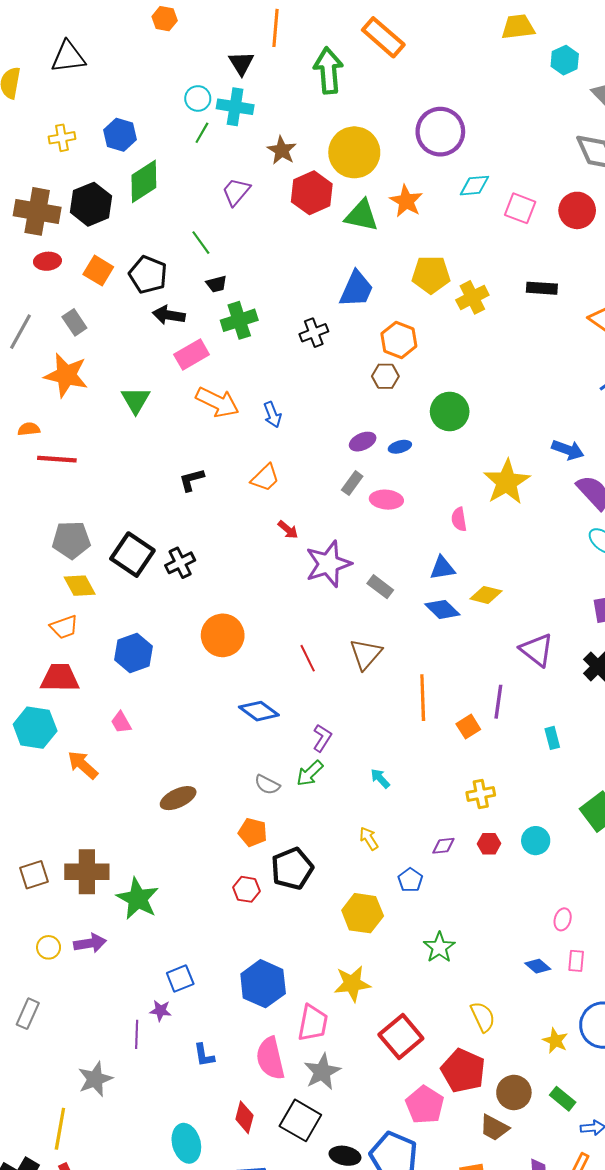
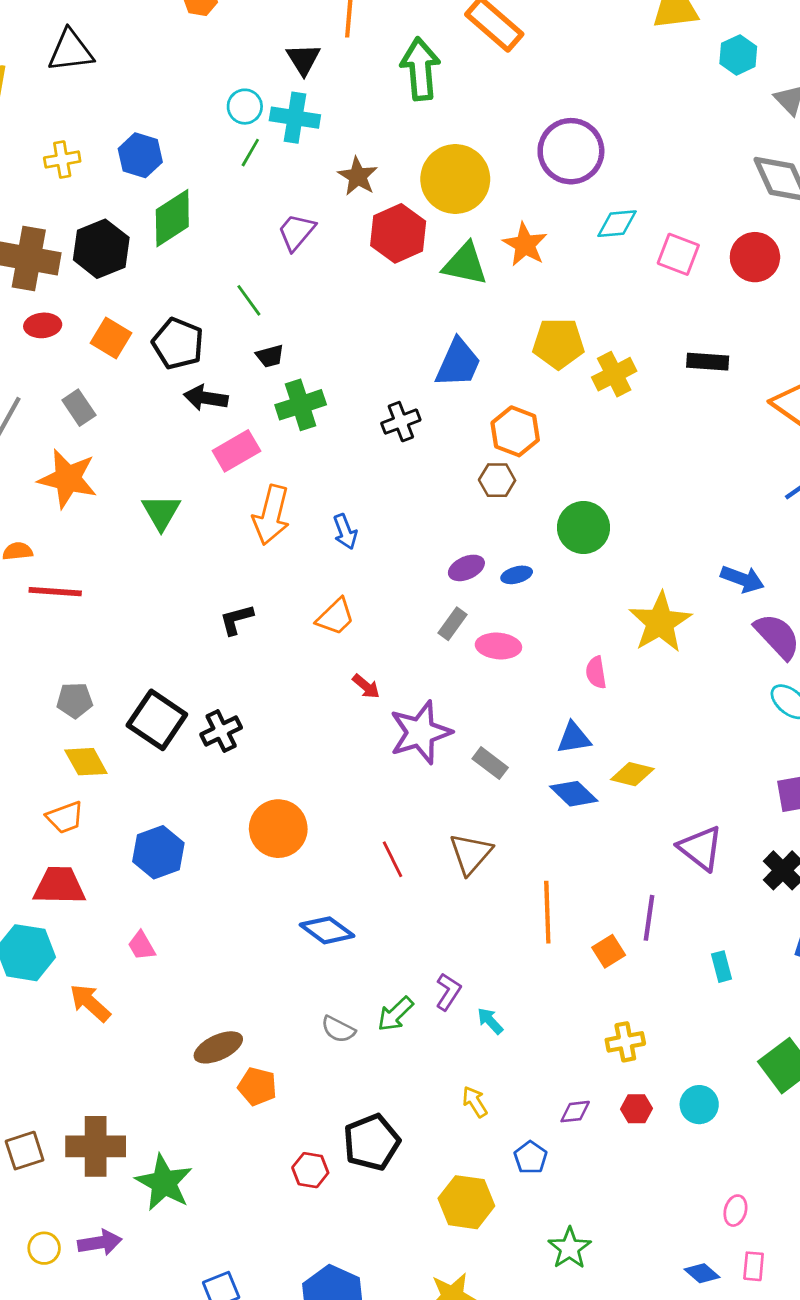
orange arrow: (217, 402) -> (271, 515), turned 78
gray pentagon: (71, 540) -> (75, 700), size x0.7
purple L-shape: (322, 738) -> (448, 992), moved
orange pentagon: (253, 832) -> (257, 1086), moved

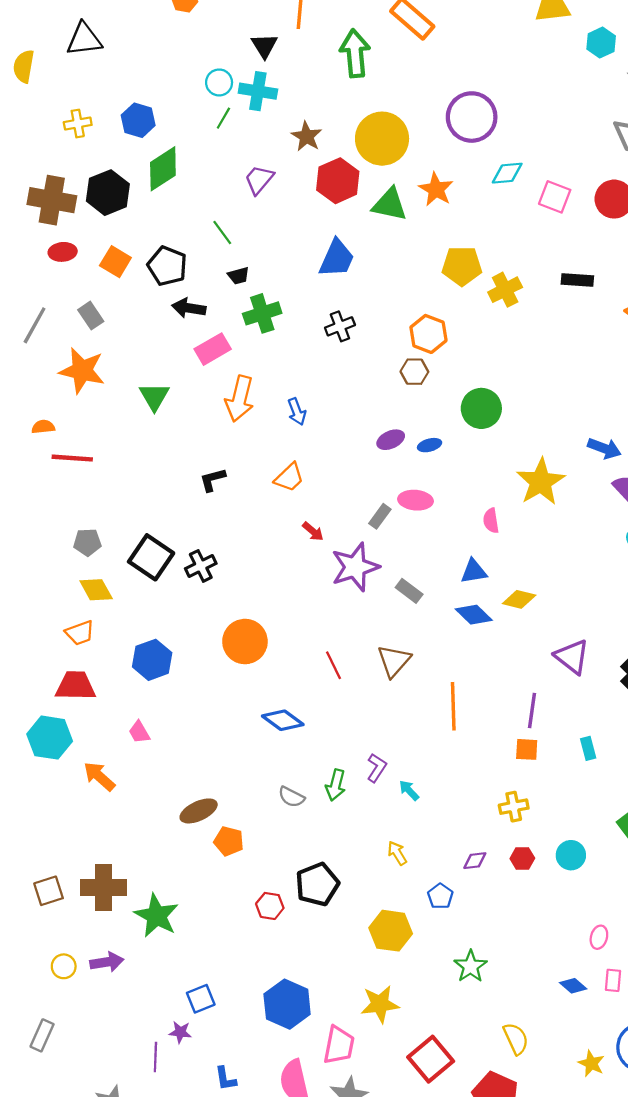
blue trapezoid: (458, 363) -> (337, 258), moved
gray rectangle: (452, 624) -> (380, 516), moved
orange square: (609, 951) -> (527, 749), moved, turned 35
green arrow: (395, 1014) -> (336, 785), turned -32

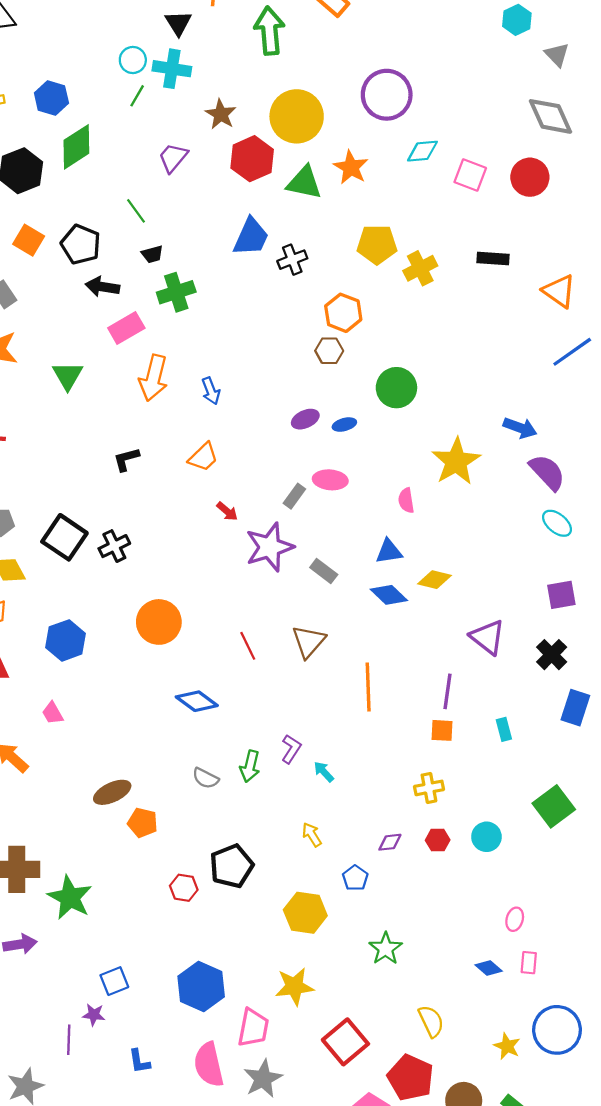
black cross: (340, 326) -> (292, 260), moved

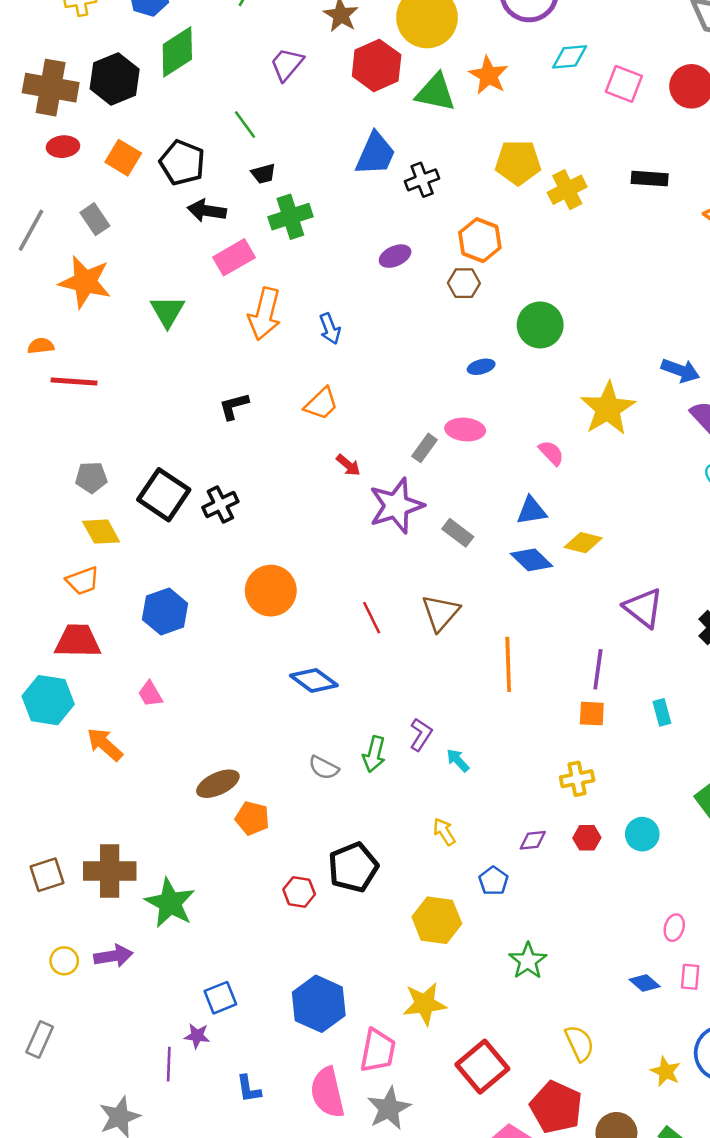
purple ellipse: (305, 419) -> (395, 256), moved
pink semicircle: (406, 500) -> (551, 453), turned 145

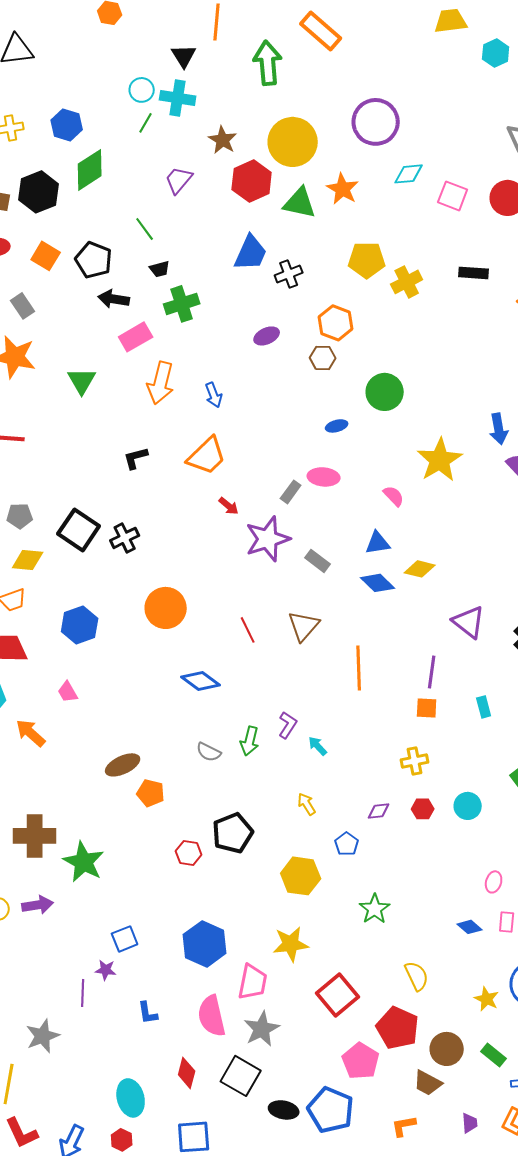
blue arrow: (680, 370) -> (499, 429), turned 60
orange trapezoid: (321, 404) -> (207, 456), size x1.4
yellow diamond: (101, 532) -> (28, 560), turned -56

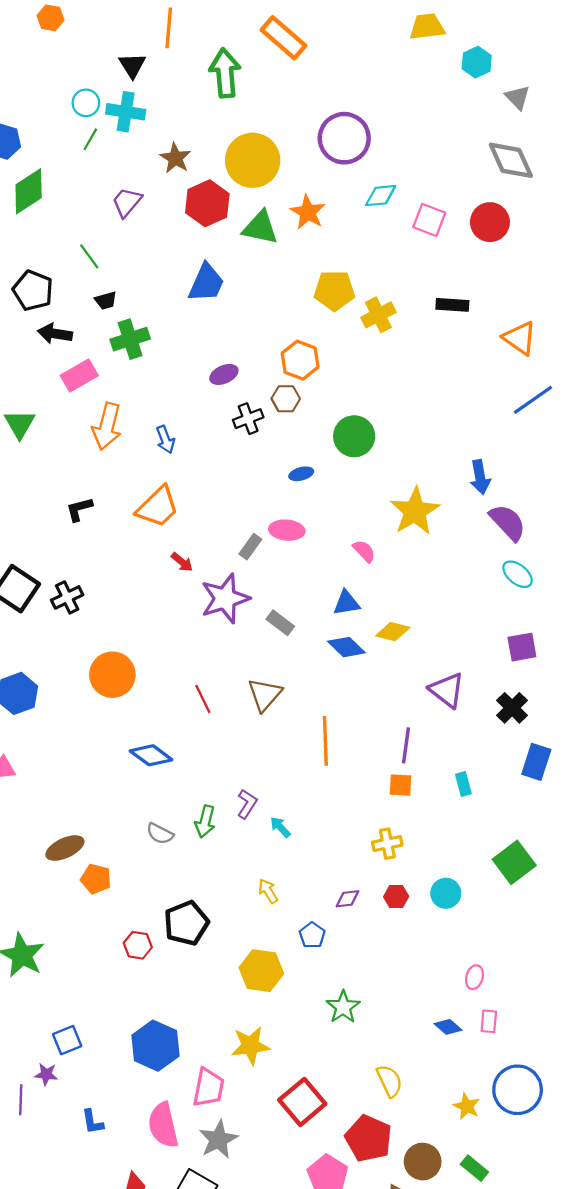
black cross: (289, 274) -> (248, 419), moved

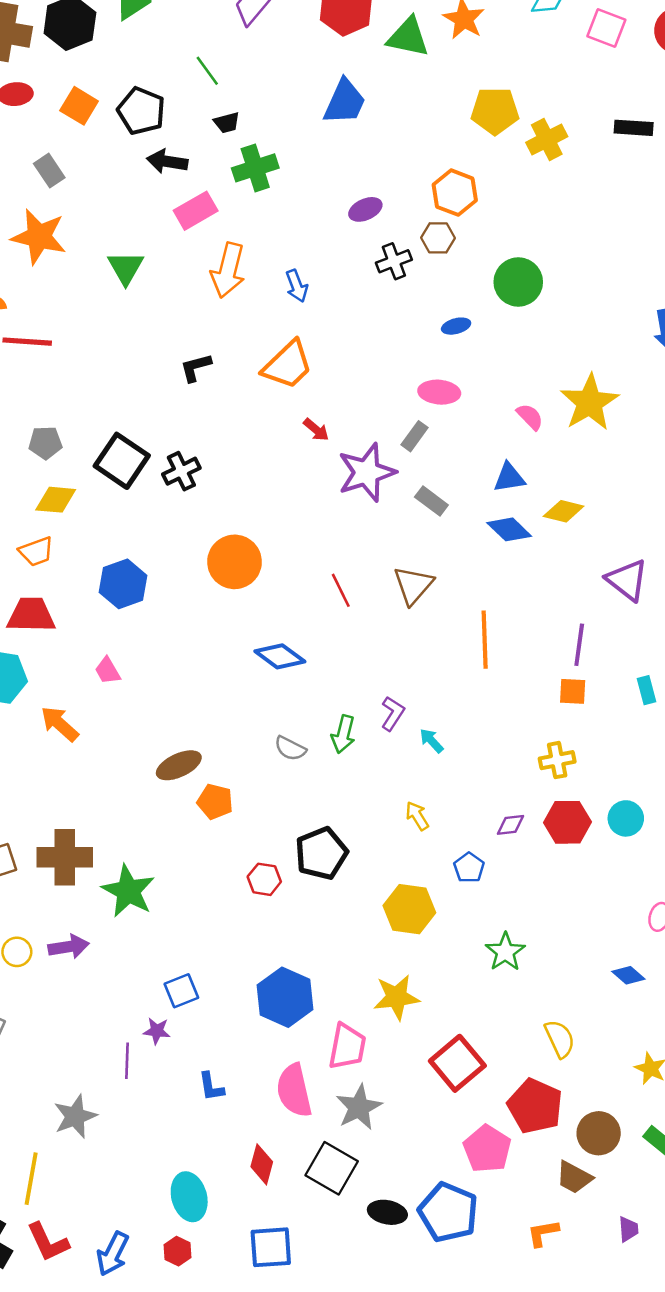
yellow star: (415, 511) -> (590, 402), moved
gray rectangle: (250, 547) -> (415, 436), moved
red hexagon: (396, 897) -> (568, 822), size x1.6

